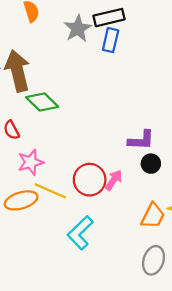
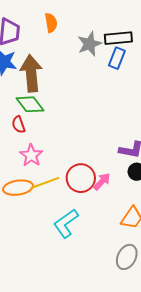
green diamond: (42, 102) -> (30, 104), moved
pink star: (31, 162) -> (31, 155), turned -30
yellow line: (50, 191) -> (45, 183), turned -52

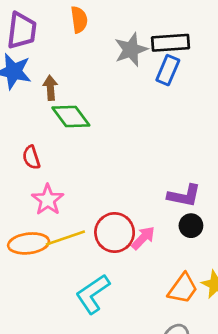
brown arrow: (31, 73) -> (50, 88), size x0.5
green diamond: (30, 104) -> (71, 116), moved

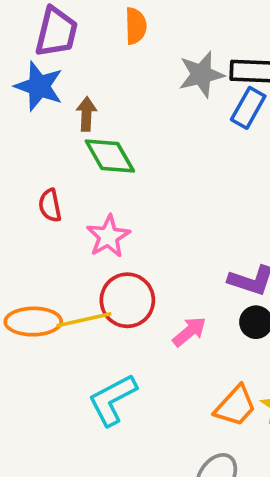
pink star: (48, 200) -> (108, 236), moved
red circle: (115, 233) -> (127, 300), moved

